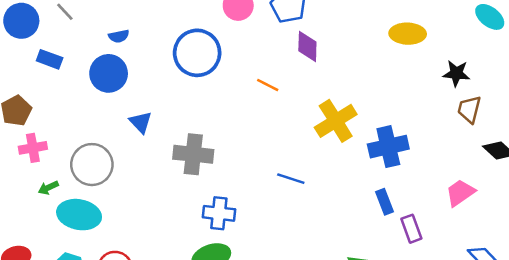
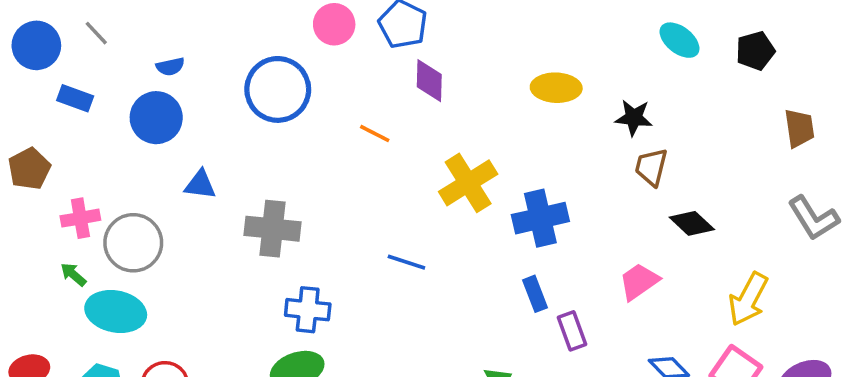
yellow ellipse: (408, 34) -> (556, 88), moved
blue triangle: (141, 122) -> (200, 185), turned -40
pink cross: (33, 148) -> (80, 218), moved
green arrow: (48, 188) -> (73, 274), turned 66

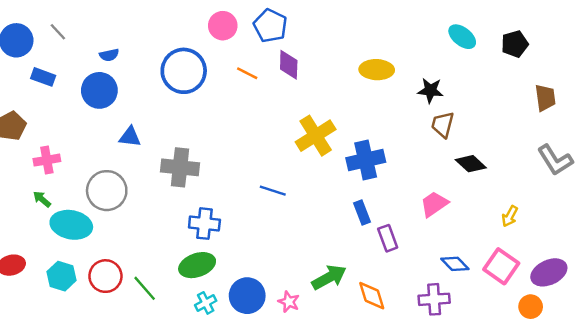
orange line: (375, 134) -> (247, 73), moved
gray circle: (133, 243) -> (107, 191), moved
yellow arrow: (748, 299) -> (510, 216), size x0.6

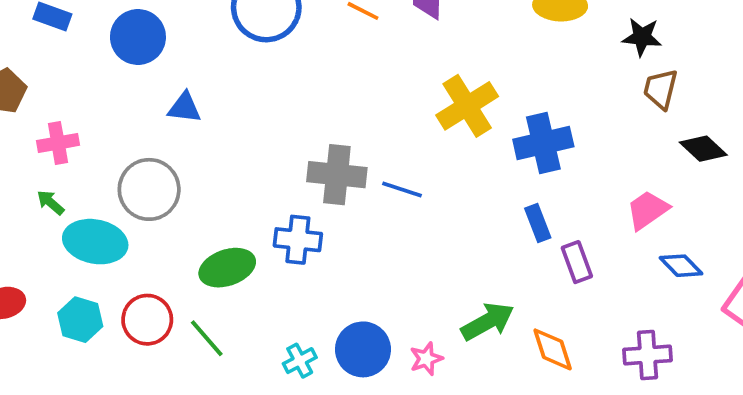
gray cross: (180, 167) -> (337, 175), moved
blue diamond: (455, 264) -> (681, 266), moved
green ellipse: (197, 265) -> (227, 268), moved
pink star: (289, 302) -> (426, 359), turned 30

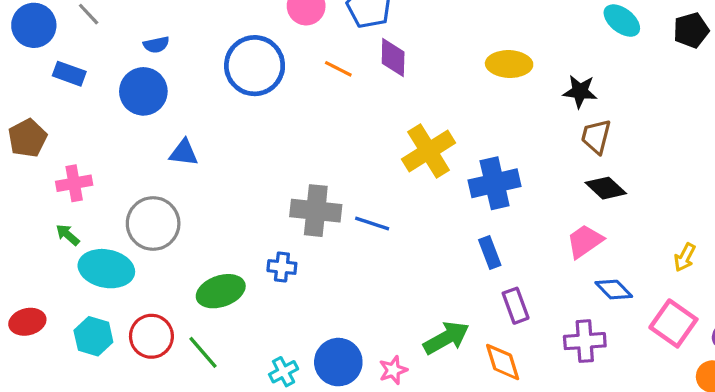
black diamond: (703, 149) -> (606, 188), moved
blue cross: (298, 240) -> (282, 267), size x0.7
purple rectangle: (577, 262) -> (516, 306), moved
purple cross: (647, 355) -> (585, 341), moved

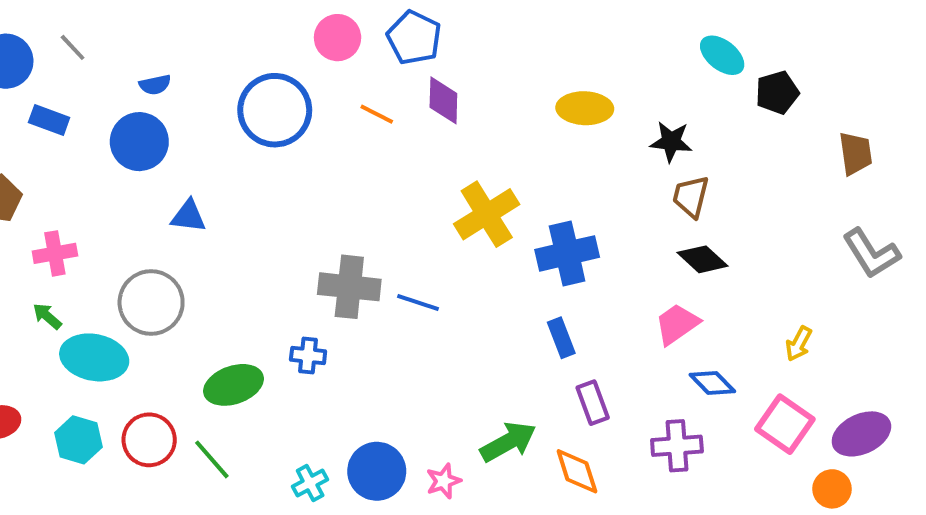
black pentagon: (691, 30) -> (777, 93), moved

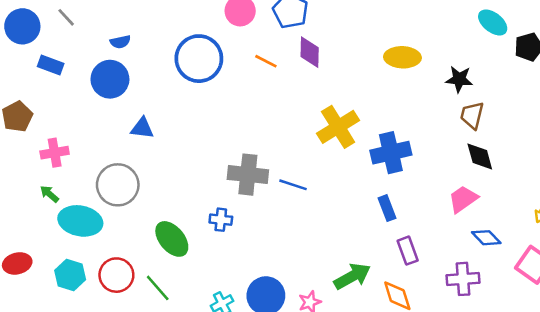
black diamond: (702, 259) -> (480, 157), turned 32
green ellipse: (234, 385) -> (172, 239), turned 69

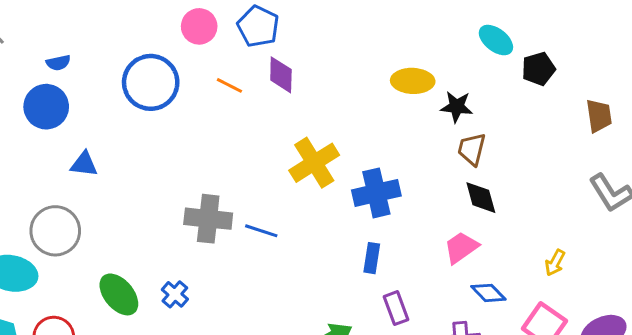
yellow ellipse: (402, 57) -> (413, 81), moved
blue rectangle: (387, 208) -> (372, 258), turned 30
blue cross: (221, 220) -> (175, 294), moved, turned 35

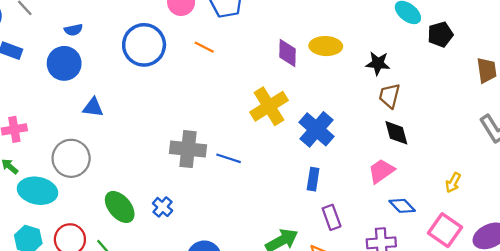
purple diamond: (281, 75) -> (288, 53), moved
yellow ellipse: (413, 81) -> (326, 46), moved
blue cross: (376, 193) -> (316, 129), turned -36

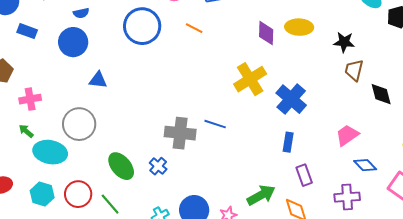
black diamond: (396, 133) -> (381, 94), moved
gray cross: (188, 149) -> (180, 133), moved

